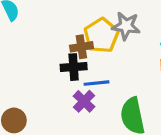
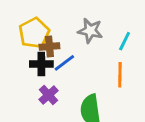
yellow pentagon: (101, 35) -> (34, 33), moved
blue line: (96, 83) -> (64, 63), moved, turned -35

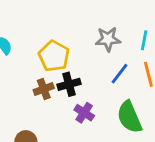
brown cross: (49, 47) -> (44, 89), moved
blue line: (64, 63) -> (120, 74), moved

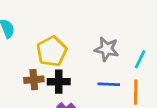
blue line: (120, 74) -> (109, 84), turned 40

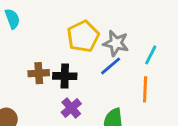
yellow pentagon: (52, 51) -> (83, 36), moved
blue line: (109, 84) -> (111, 66), moved, turned -45

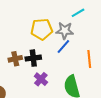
yellow pentagon: (83, 36) -> (42, 29), turned 30
cyan line: (151, 55) -> (78, 13), moved, turned 40

